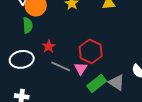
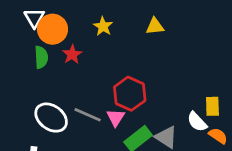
red star: (49, 46) -> (72, 54), moved
white ellipse: (22, 59) -> (51, 118), moved, turned 45

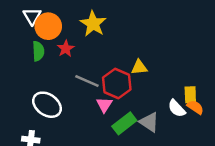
yellow star: (103, 26) -> (93, 24), size x1.5
yellow triangle: (155, 26) -> (139, 67), moved
gray line: (88, 115) -> (87, 81), moved
orange semicircle: (218, 136) -> (195, 107), moved

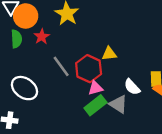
gray line: (87, 81) -> (61, 66), turned 30
pink triangle: (104, 105) -> (95, 88), moved, turned 42
white semicircle: (177, 108) -> (132, 87), moved

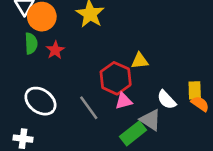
red star: (42, 37) -> (55, 50), moved
gray line: (61, 66) -> (89, 108), moved
green rectangle: (95, 105) -> (133, 133), moved

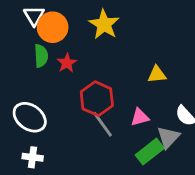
red hexagon: (116, 78) -> (97, 99), moved
white ellipse: (40, 101) -> (30, 117), moved
gray triangle: (150, 120) -> (168, 137), turned 40

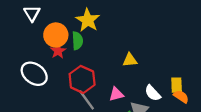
orange circle: (53, 27) -> (56, 35), moved
green semicircle: (41, 56) -> (77, 41), moved
white ellipse: (30, 117) -> (34, 74), moved

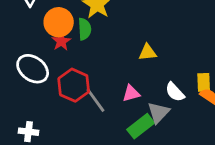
red hexagon: (82, 79) -> (74, 85), moved

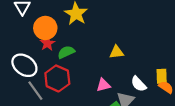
green semicircle: (85, 29) -> (66, 52), moved, turned -112
gray line: (96, 100) -> (35, 91), moved

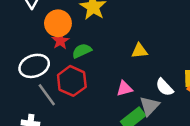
white ellipse: (24, 65) -> (34, 66), turned -55

